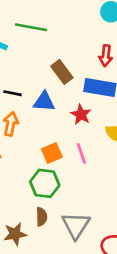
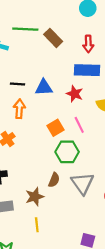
brown rectangle: (62, 72) -> (53, 38), moved
green hexagon: (45, 183) -> (67, 152), moved
brown semicircle: (41, 217) -> (54, 180), turned 32

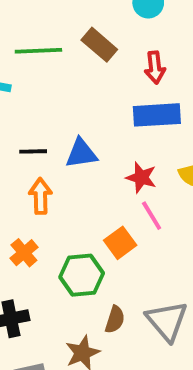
brown rectangle: (53, 38) -> (99, 45), moved
red star: (75, 94) -> (141, 177), moved
orange square: (56, 128) -> (120, 243), moved
green hexagon: (67, 152) -> (82, 275), moved

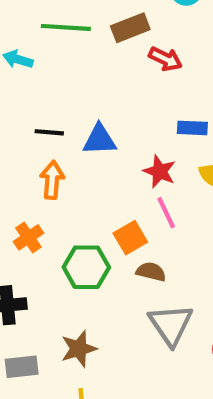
brown rectangle: (99, 45) -> (130, 28), turned -68
red arrow: (155, 67) -> (165, 59), moved, turned -64
blue rectangle: (157, 115) -> (192, 128), moved, size x0.6
brown semicircle: (115, 319) -> (151, 272), moved, turned -100

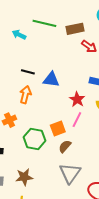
pink line: (166, 213) -> (77, 120), turned 42
brown semicircle: (151, 272) -> (65, 146), turned -72

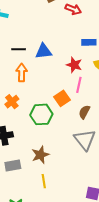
brown semicircle: (65, 146) -> (84, 112), moved

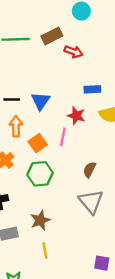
blue triangle: (44, 51) -> (41, 101), turned -48
pink line: (79, 85) -> (63, 137), moved
orange square: (62, 98) -> (38, 143), moved

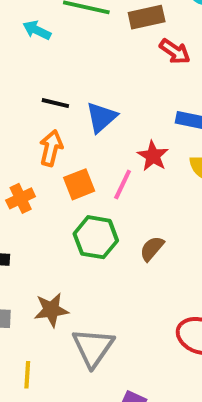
green hexagon: (40, 174) -> (96, 237), moved
gray triangle: (91, 202) -> (93, 347), moved
yellow line: (45, 251) -> (27, 375), moved

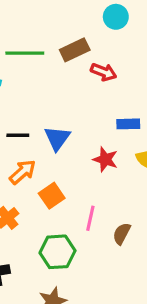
orange arrow: (51, 148) -> (23, 172), turned 48
pink line: (123, 185) -> (90, 218), moved
green hexagon: (96, 237) -> (57, 252), moved

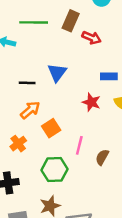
brown rectangle: (75, 50) -> (71, 21), turned -42
blue triangle: (57, 138) -> (57, 72), moved

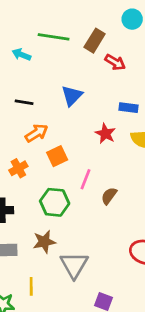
black line: (27, 83) -> (24, 102), moved

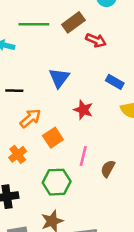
brown rectangle: (95, 41) -> (73, 22), turned 30
blue rectangle: (128, 108) -> (115, 82), turned 30
red star: (105, 134) -> (83, 110), moved

